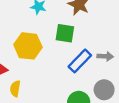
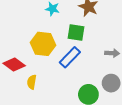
blue rectangle: (80, 61) -> (70, 57), moved

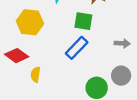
yellow hexagon: (43, 44) -> (30, 22), moved

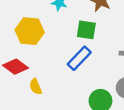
yellow semicircle: (36, 74) -> (36, 87), turned -32

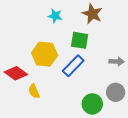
yellow hexagon: (30, 31) -> (45, 54), moved

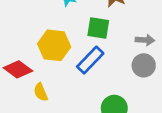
gray arrow: (117, 62) -> (145, 40), moved
gray circle: (116, 92) -> (144, 65), moved

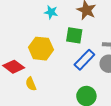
blue rectangle: (90, 60) -> (84, 60), moved

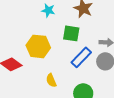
yellow semicircle: (31, 84) -> (51, 80), moved

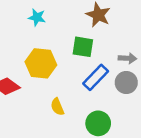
cyan star: (48, 10) -> (37, 17), moved

